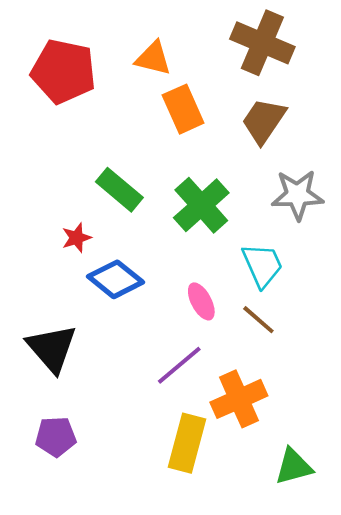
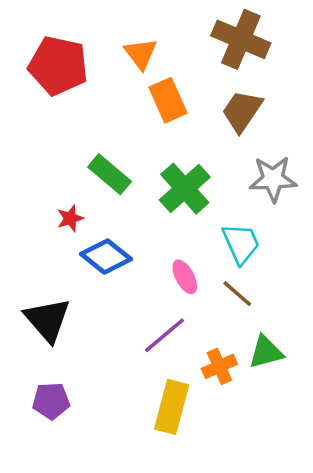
orange triangle: (153, 58) -> (141, 54), turned 39
orange cross: (239, 399) -> (219, 366), size x0.7
green triangle: (294, 467) -> (266, 352), moved

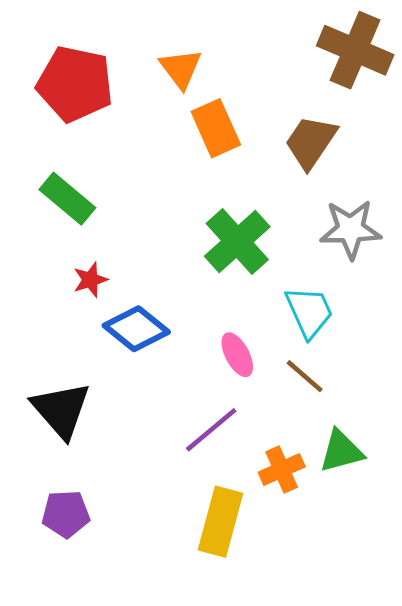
brown cross: (241, 39) -> (355, 50), moved
green rectangle: (110, 174) -> (67, 199), moved

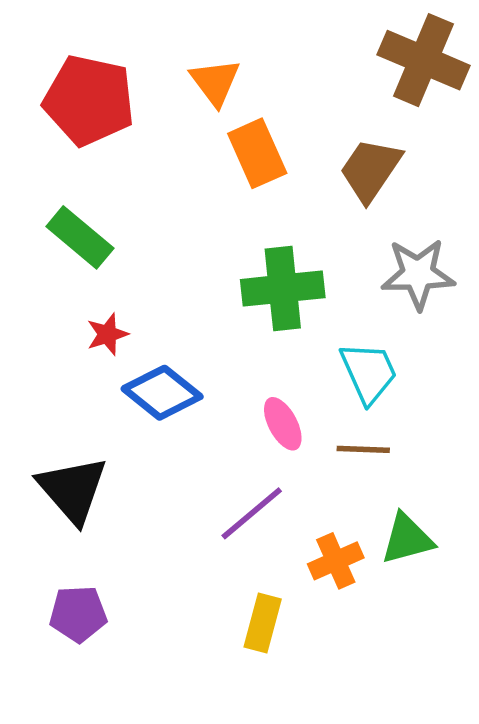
green cross: (237, 241) -> (283, 289), turned 36
brown line: (305, 376) -> (363, 449), turned -39
yellow rectangle: (220, 522) -> (263, 623), size x0.7

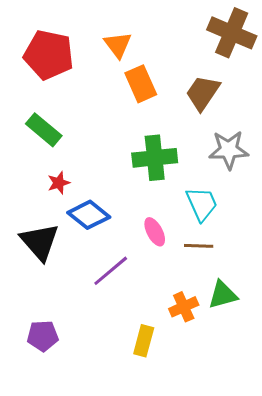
black triangle: (73, 490) -> (40, 242), moved
purple line: (252, 513) -> (111, 271), moved

